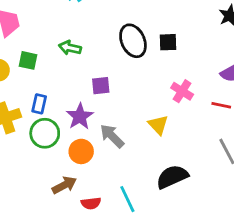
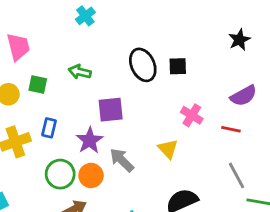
purple square: (101, 86) -> (111, 110), size x1.4
green circle: (45, 133) -> (60, 174), moved

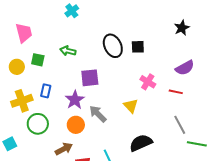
green circle: (60, 174) -> (38, 124), moved

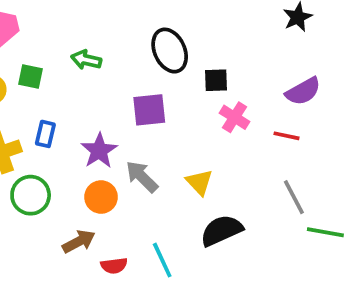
black square: (138, 47) -> (216, 80), moved
purple square: (90, 78) -> (149, 110), moved
yellow triangle: (131, 106) -> (199, 182), moved

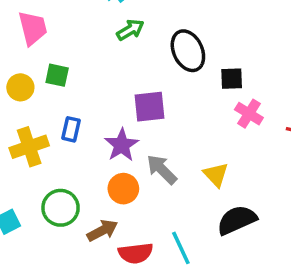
green arrow: (86, 60) -> (130, 30), moved, turned 136
purple square: (149, 110) -> (150, 107), moved
green circle: (31, 195) -> (61, 208), moved
red semicircle: (114, 266) -> (136, 253), size x1.4

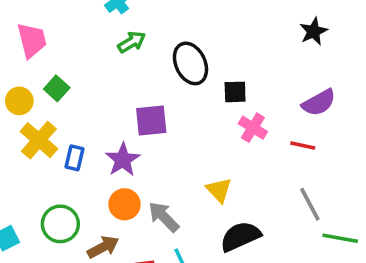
green square: (57, 75) -> (57, 88), turned 30
blue rectangle: (71, 129) -> (75, 158), moved
yellow cross: (29, 147) -> (39, 140), moved, turned -30
gray arrow: (162, 169) -> (164, 217), moved

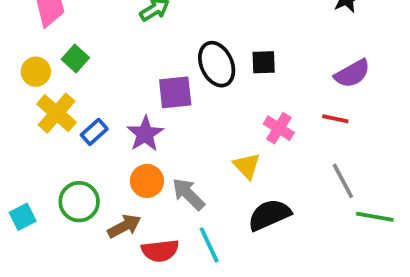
black ellipse: (190, 63) -> (217, 64), moved
pink cross: (253, 128) -> (279, 128), moved
blue rectangle: (75, 158) -> (94, 132), turned 35

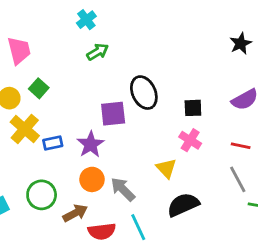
black square: (264, 62) -> (193, 108), moved
red line: (335, 119) -> (241, 146), moved
blue rectangle: (94, 132) -> (53, 143), turned 30

